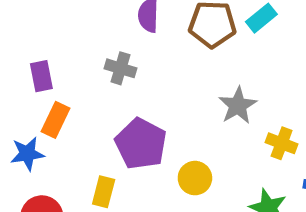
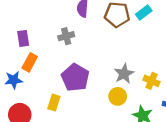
gray cross: (120, 68) -> (66, 36), turned -35
gray star: (238, 105) -> (124, 74), moved
yellow circle: (195, 178) -> (118, 96), moved

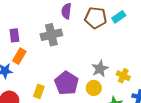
gray cross: (66, 36) -> (51, 35), size x1.5
purple pentagon: (75, 78) -> (67, 83), moved

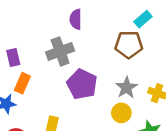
brown pentagon: (96, 18) -> (129, 45), moved
purple pentagon: (67, 83) -> (82, 84), moved

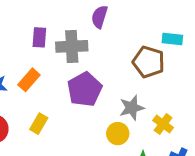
cyan rectangle: (143, 19) -> (172, 39), turned 30
purple rectangle: (13, 57) -> (39, 37), moved
orange rectangle: (22, 83) -> (29, 80), moved

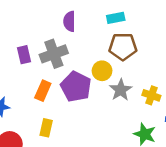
cyan rectangle: (172, 39) -> (116, 18), moved
orange rectangle: (29, 80) -> (43, 91), moved
yellow circle: (118, 134) -> (102, 71), moved

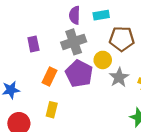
cyan rectangle: (116, 18) -> (101, 15), moved
gray cross: (54, 54) -> (74, 42), moved

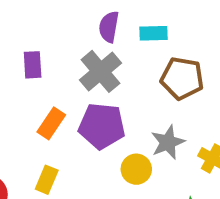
gray cross: (74, 42) -> (101, 71), turned -30
yellow circle: (103, 60) -> (136, 169), moved
purple pentagon: (79, 74) -> (102, 126), turned -30

